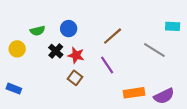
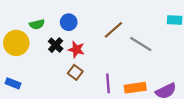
yellow circle: (17, 49) -> (16, 43), size x1.5
gray line: (154, 50) -> (141, 44), moved
purple line: (107, 65) -> (108, 83), moved, turned 30

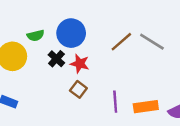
blue circle: (69, 22) -> (71, 33), size x1.5
gray line: (141, 44) -> (152, 42), moved

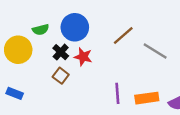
gray line: (152, 42) -> (155, 51), moved
brown square: (78, 89) -> (61, 76), moved

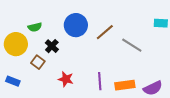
blue circle: (75, 27) -> (76, 25), moved
red star: (83, 57) -> (66, 79), moved
brown square: (61, 76) -> (38, 62), moved

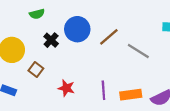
green semicircle: (35, 27) -> (37, 14), moved
black cross: (52, 46) -> (51, 40), moved

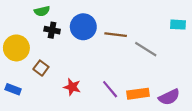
brown line: (109, 37) -> (116, 35), turned 48
black cross: (51, 40) -> (52, 30), moved, turned -32
purple line: (103, 90) -> (110, 89), turned -36

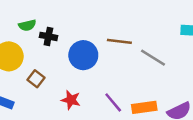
green semicircle: (42, 11) -> (27, 25), moved
blue circle: (83, 27) -> (83, 55), moved

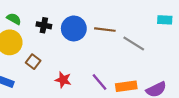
green semicircle: (27, 25) -> (14, 19), moved, turned -136
blue circle: (83, 55) -> (74, 28), moved

